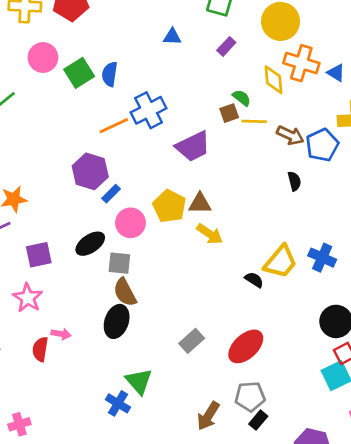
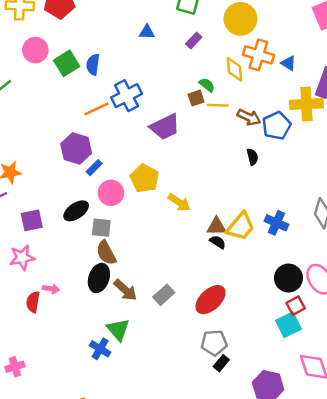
brown triangle: (200, 203) -> (216, 226), moved
pink star: (28, 298) -> (22, 258), turned 30
brown arrow: (208, 416) -> (125, 290), moved, turned -80

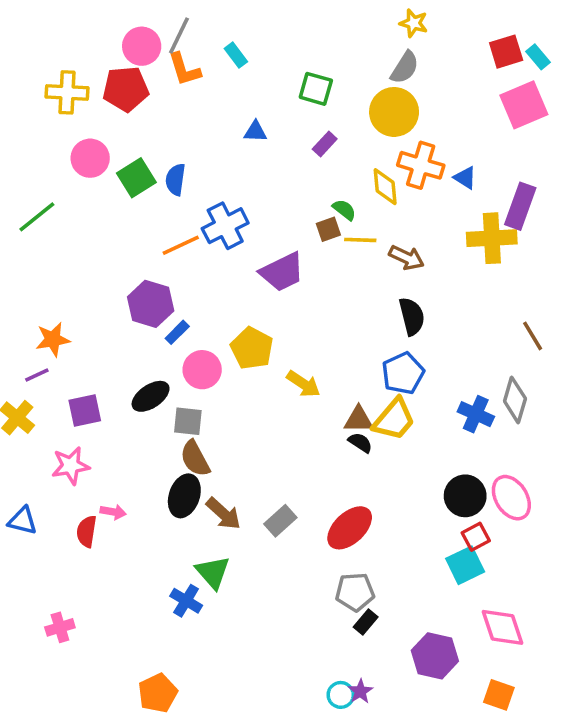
blue pentagon: (276, 126) -> (403, 373), moved
black semicircle: (252, 157) -> (412, 316), size x1.5
blue cross: (276, 223) -> (476, 414), moved

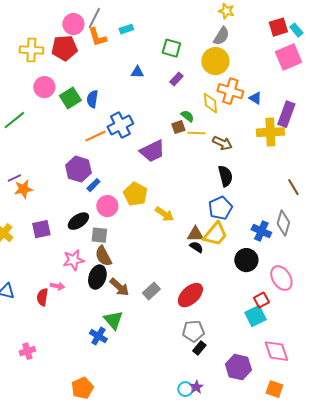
cyan rectangle: (236, 55) -> (126, 29), turned -72
purple line: (37, 375) -> (14, 178), moved
pink star: (71, 466) -> (73, 260), moved
black circle: (465, 496) -> (246, 260), moved

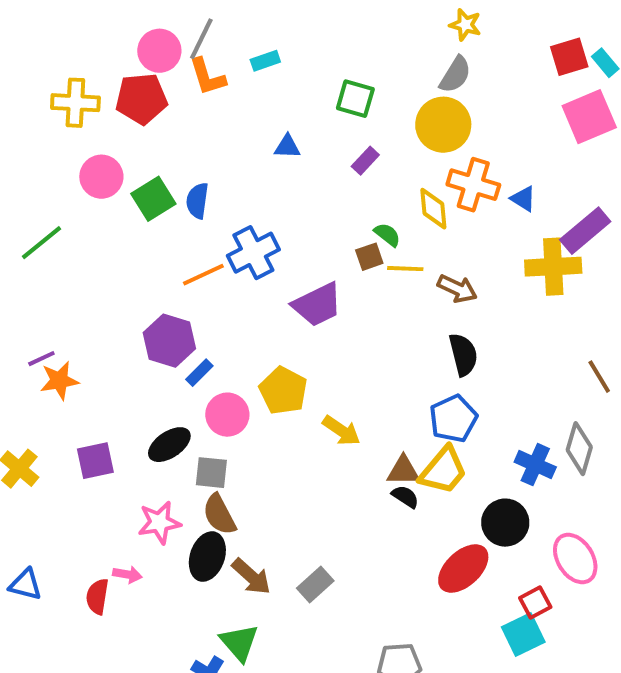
purple rectangle: (286, 114) -> (585, 231), turned 30
red ellipse: (190, 295) -> (463, 569), moved

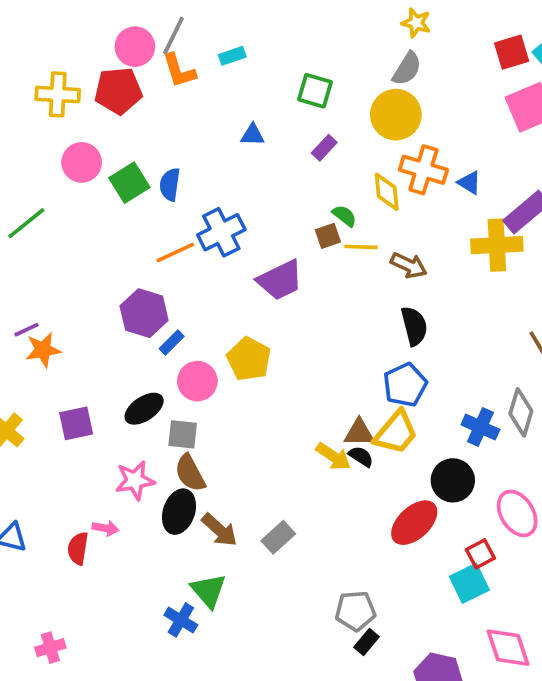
yellow arrow: (341, 431) -> (333, 456), moved

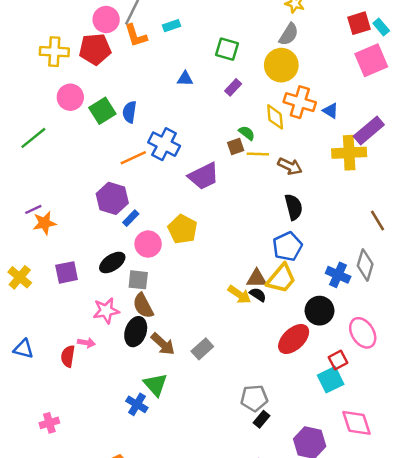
blue cross: (221, 232) -> (164, 144), turned -36

